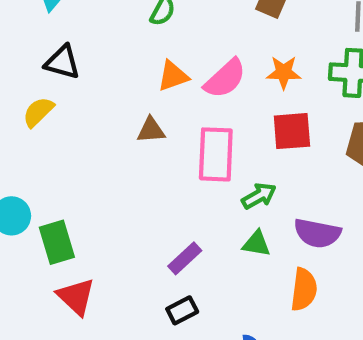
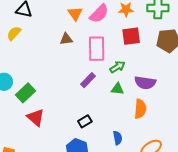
orange triangle: (173, 76) -> (75, 14), turned -42
green rectangle: (57, 242) -> (26, 93), turned 66
purple rectangle: (185, 258) -> (88, 80), moved

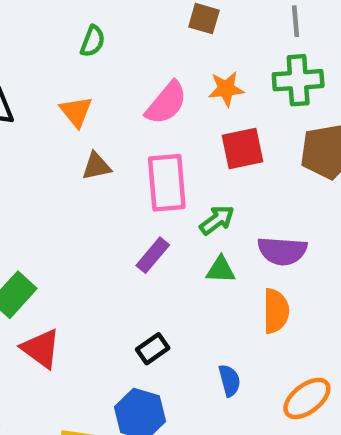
orange triangle: (75, 14) -> (76, 112), moved

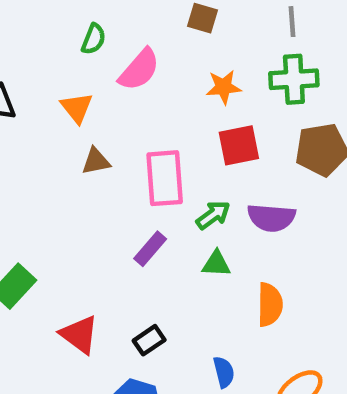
pink semicircle: (166, 103) -> (139, 70), moved
purple semicircle: (282, 251) -> (271, 218), moved
red triangle: (41, 349) -> (79, 335), moved

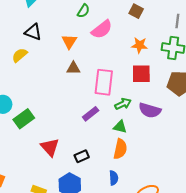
orange semicircle: (270, 305) -> (120, 149), moved

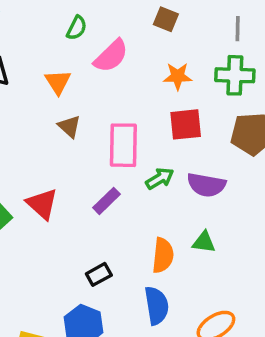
brown triangle: (73, 68) -> (69, 126), turned 48
green triangle: (120, 127) -> (204, 242), moved
red triangle: (50, 147) -> (42, 204), moved
blue semicircle: (114, 178) -> (157, 306), size x1.5

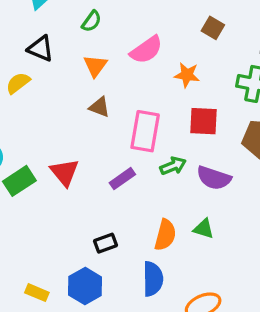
brown square: (166, 19) -> (213, 28), moved
green semicircle: (77, 28) -> (92, 21), moved
orange star: (178, 76) -> (187, 75), moved
brown triangle: (69, 126) -> (99, 107), turned -30

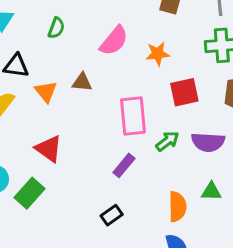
orange triangle: (95, 66) -> (46, 92), moved
brown triangle: (99, 107) -> (82, 82), moved
red triangle: (65, 172) -> (49, 149), moved
black rectangle: (106, 243) -> (112, 215), moved

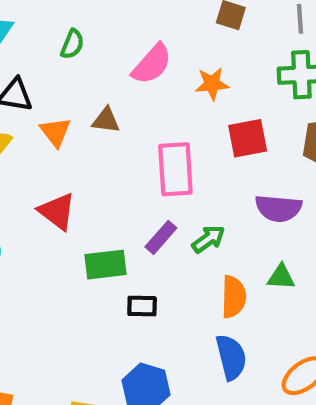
green arrow: (167, 141) -> (208, 239), moved
green rectangle: (30, 193) -> (106, 265), moved, turned 40
black rectangle: (112, 215) -> (142, 306), turned 35

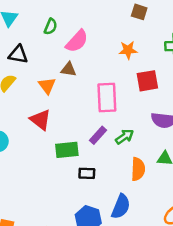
pink semicircle: (152, 64) -> (77, 41), moved
orange triangle: (55, 132) -> (47, 86), moved
blue semicircle: (231, 357) -> (121, 207), moved, turned 35

